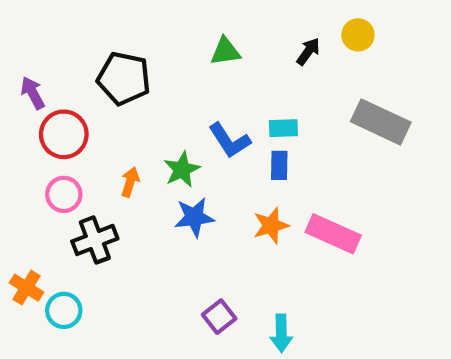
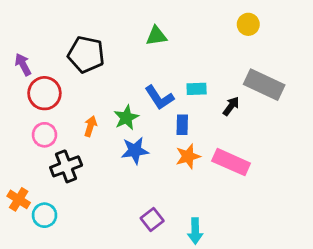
black arrow: (308, 51) -> (231, 106), moved
blue rectangle: (279, 165) -> (182, 125), moved

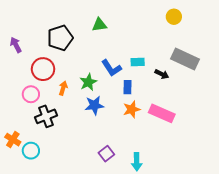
green triangle: (156, 36) -> (99, 25), moved
black pentagon: (86, 54) -> (60, 38), turned -30
red circle: (44, 93) -> (43, 69), moved
black arrow: (231, 106) -> (162, 74), turned 80

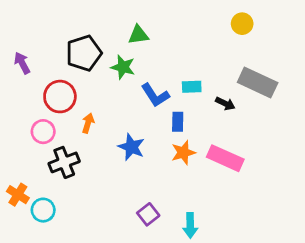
green star: (88, 82) -> (123, 67), moved, turned -30
blue star: (94, 105) -> (131, 147), turned 30

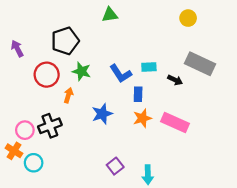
green triangle: (138, 35) -> (110, 15), moved
green star: (123, 67) -> (81, 71), moved
pink circle: (43, 132) -> (25, 130), moved
blue star: (131, 147) -> (102, 114), turned 30

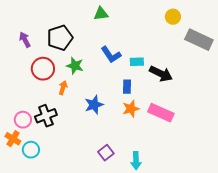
purple arrow: (17, 49) -> (25, 40), moved
gray rectangle: (200, 64) -> (199, 40), moved
blue L-shape: (121, 74) -> (111, 55), moved
black arrow: (175, 80) -> (161, 74), size x1.6

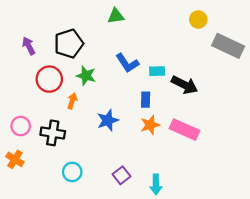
black cross: (46, 116) -> (53, 133), turned 30
pink circle: (23, 120) -> (21, 126), moved
cyan circle: (31, 150) -> (72, 172), moved

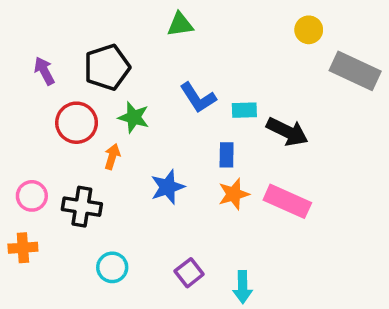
orange cross: (15, 159) -> (23, 248), turned -36

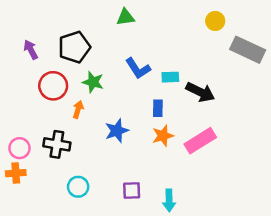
pink circle: (32, 196) -> (19, 148), moved
pink rectangle: (287, 201) -> (200, 141), turned -56
purple square: (189, 273) -> (132, 191), turned 36

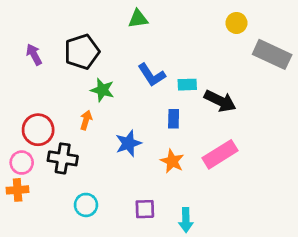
red circle: (53, 86) -> (38, 130), moved
orange star: (163, 136) -> (172, 161), moved, turned -30

